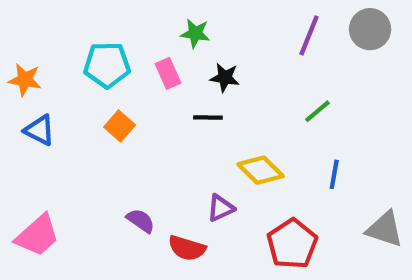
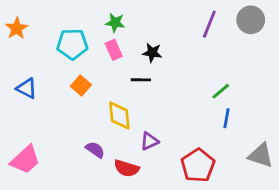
green star: (195, 33) -> (115, 23), moved
orange star: (25, 80) -> (17, 28), moved, turned 30
green line: (317, 111) -> (221, 91), moved
yellow diamond: (261, 170) -> (119, 115), moved, turned 40

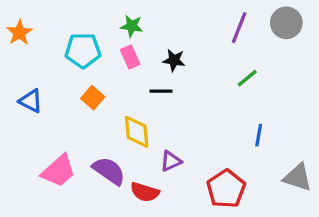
green line: (221, 91) -> (247, 78), moved
purple semicircle: (95, 150) -> (109, 171), size x1.5
pink trapezoid: (25, 160) -> (58, 171), moved

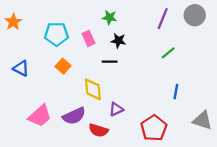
green star: (132, 26) -> (110, 17), moved
purple semicircle: (109, 171) -> (74, 116), turned 120

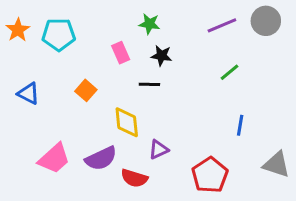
purple line: (163, 19) -> (222, 25), turned 45
cyan pentagon: (56, 34) -> (59, 34), moved

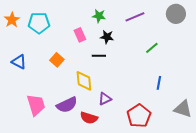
purple line: (222, 25) -> (135, 17), moved
pink trapezoid: (54, 158) -> (36, 105), turned -65

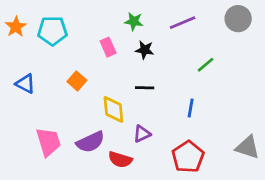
black line: (99, 56) -> (145, 88), moved
blue line: (159, 83) -> (191, 108), moved

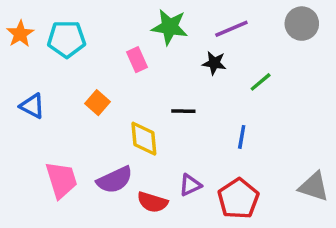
green star: (134, 21) -> (170, 27), size x1.5
black star: (145, 50) -> (214, 63), moved
purple triangle: (142, 134) -> (190, 185), moved

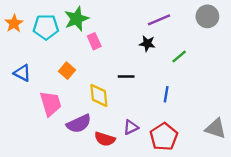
green star: (170, 27) -> (76, 19), moved, turned -30
pink trapezoid: (61, 180) -> (51, 104), moved

